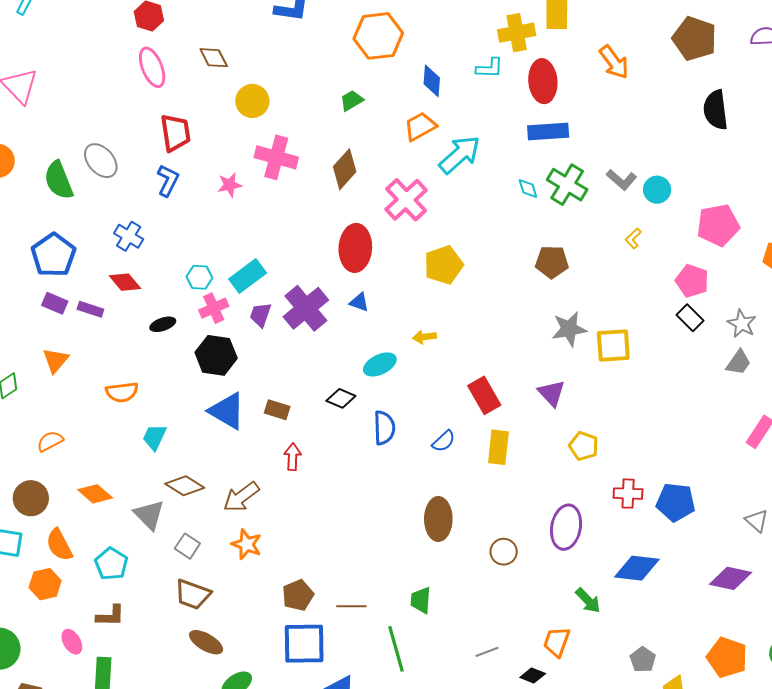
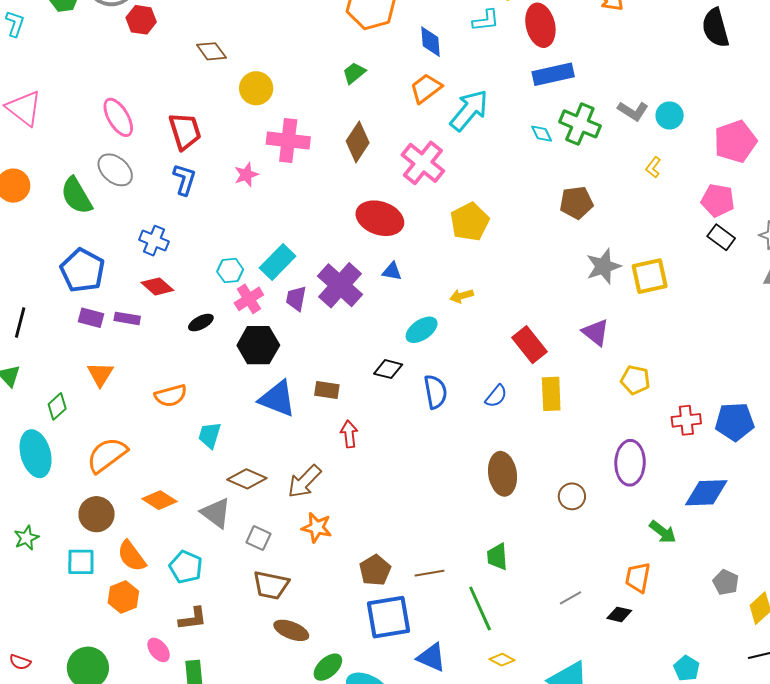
pink ellipse: (152, 67) -> (118, 117), moved
red ellipse: (355, 248) -> (380, 218), turned -66
orange semicircle: (50, 441) -> (107, 455), size x1.6

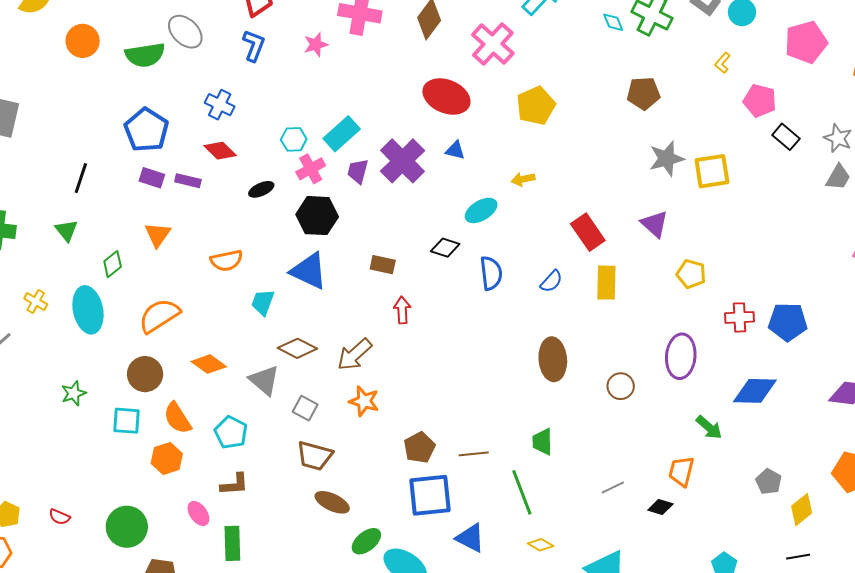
green semicircle: (76, 196) -> (145, 55), turned -72
pink pentagon: (718, 200) -> (760, 101), moved
blue triangle: (277, 399) -> (309, 271), moved

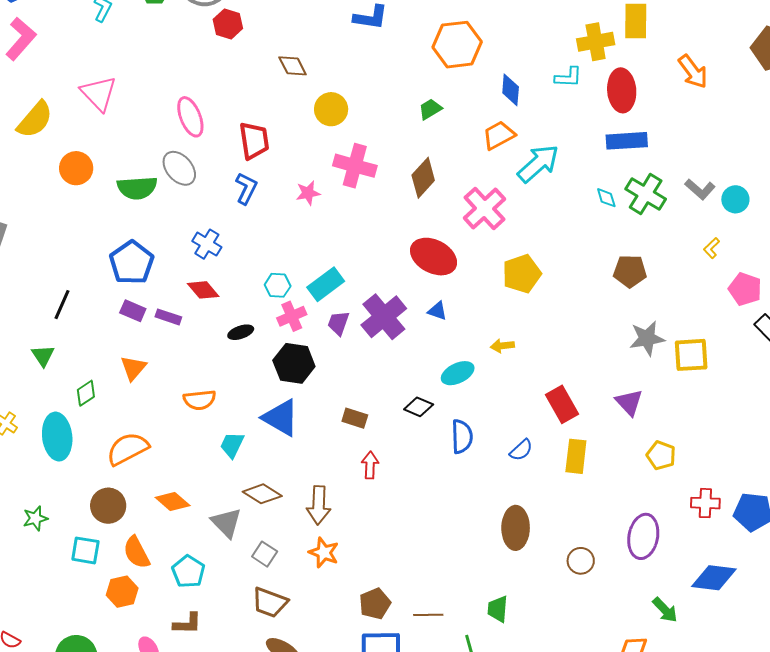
brown arrow: (355, 355) -> (319, 505), turned -51

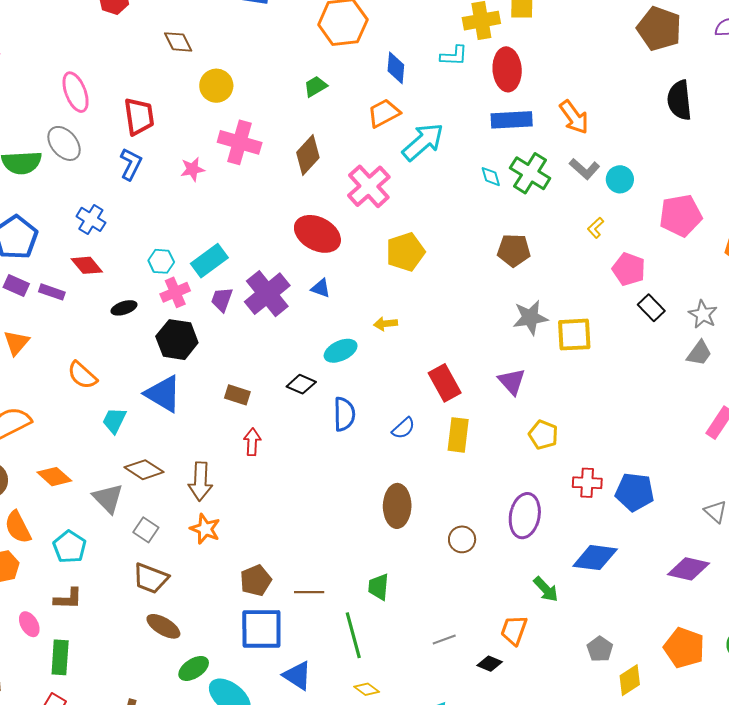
orange arrow: (693, 72) -> (574, 117), moved
orange semicircle: (200, 400) -> (82, 375), turned 48

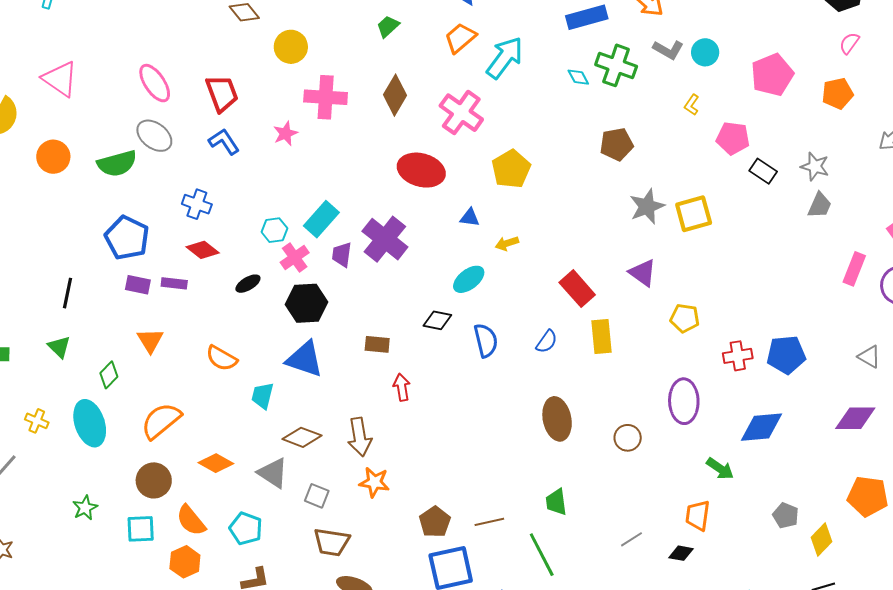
blue L-shape: (131, 164) -> (224, 142), turned -48
blue triangle: (321, 288) -> (470, 217), moved

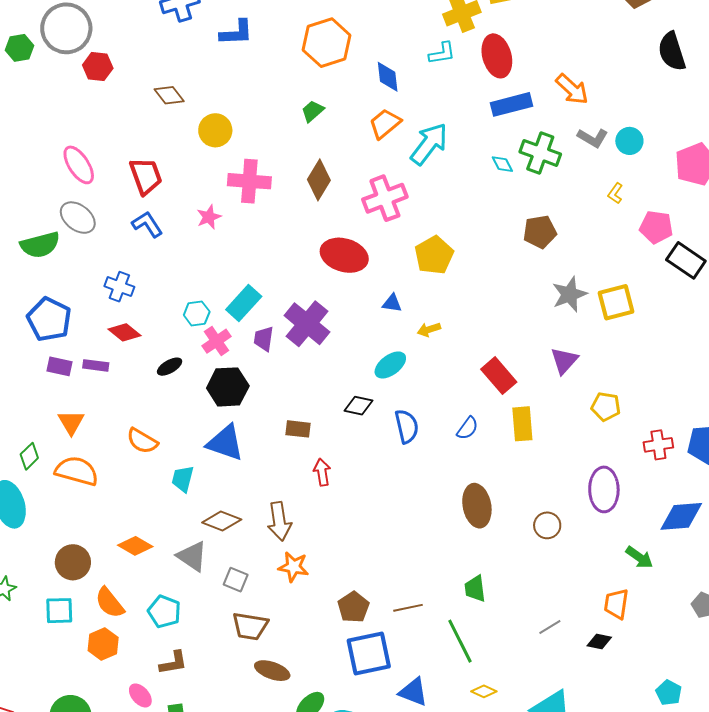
pink cross: (461, 113) -> (385, 198), turned 33
black rectangle: (763, 171) -> (686, 260), size x1.4
purple triangle: (643, 273) -> (564, 361), turned 36
orange semicircle: (161, 421) -> (77, 471), moved, turned 54

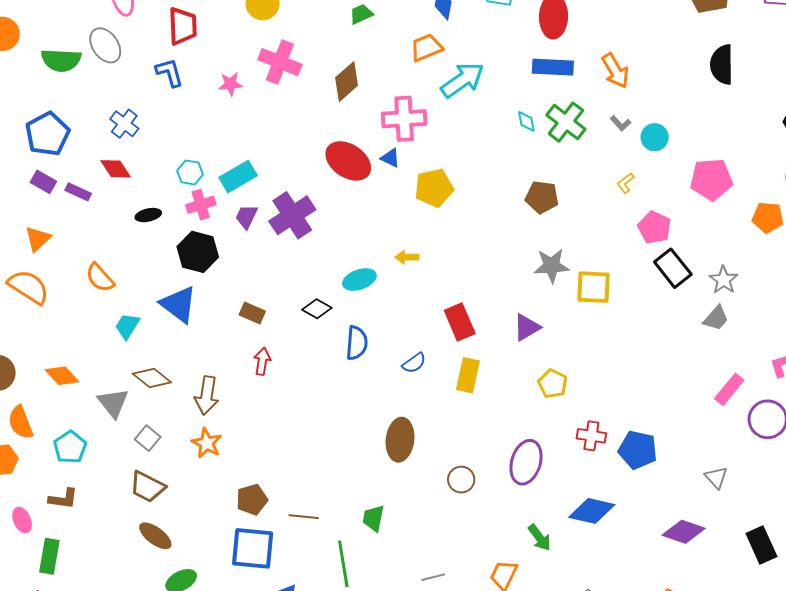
gray L-shape: (593, 138) -> (620, 123), size x0.7
blue triangle: (392, 303) -> (390, 158), moved

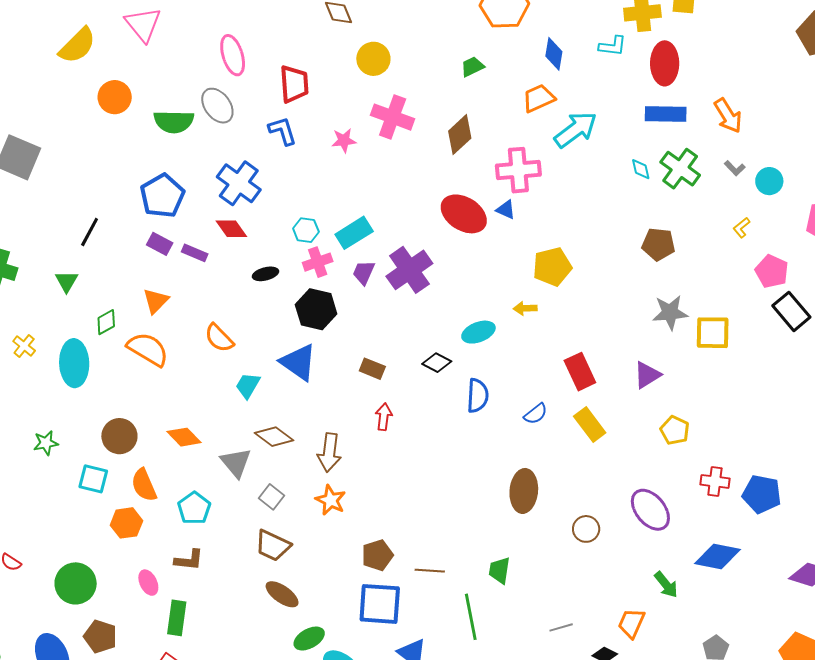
blue cross: (124, 124) -> (239, 183), size x1.5
yellow pentagon: (434, 188) -> (552, 267), moved
yellow rectangle: (468, 375) -> (590, 424), turned -48
purple ellipse: (526, 462) -> (650, 510), turned -54

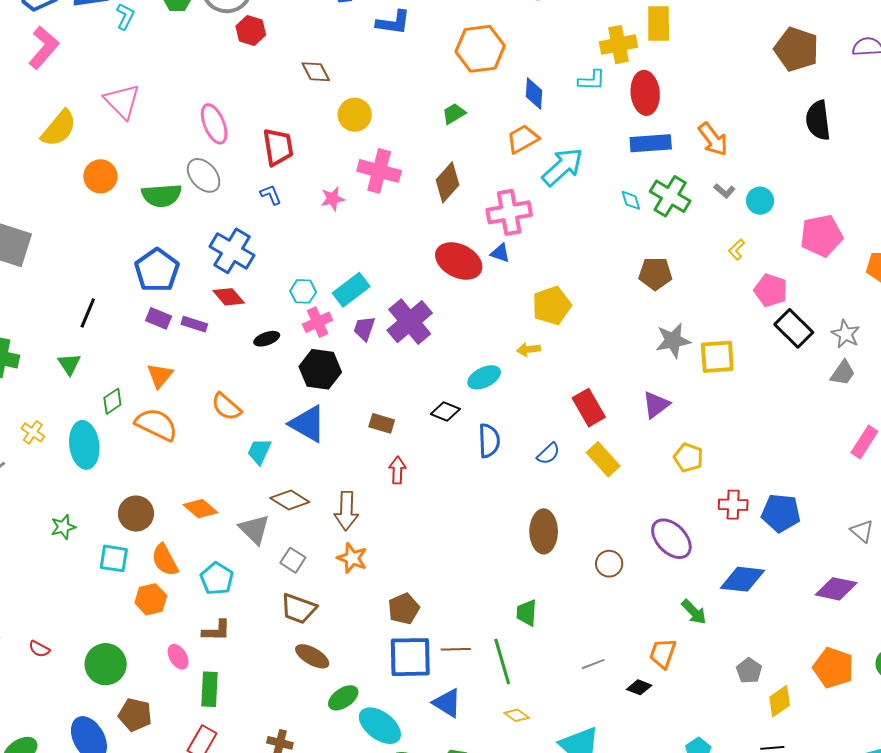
blue L-shape: (283, 131) -> (271, 195), size x0.7
brown line: (430, 571) -> (456, 649), moved

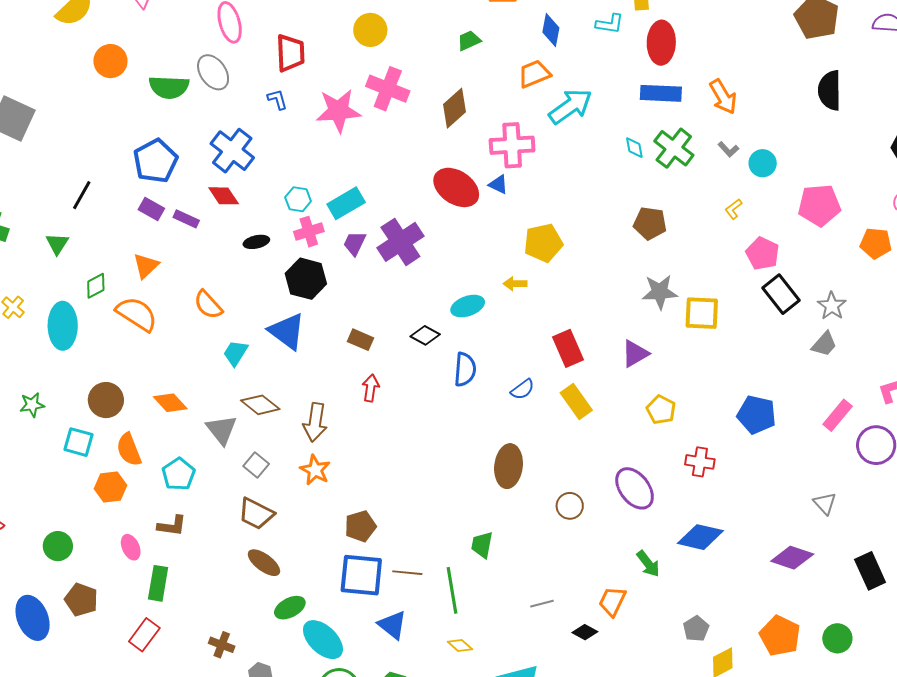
pink star: (333, 199) -> (338, 111), size x1.8
blue pentagon: (781, 513) -> (757, 415), moved
green circle: (106, 664) -> (58, 546), size x0.7

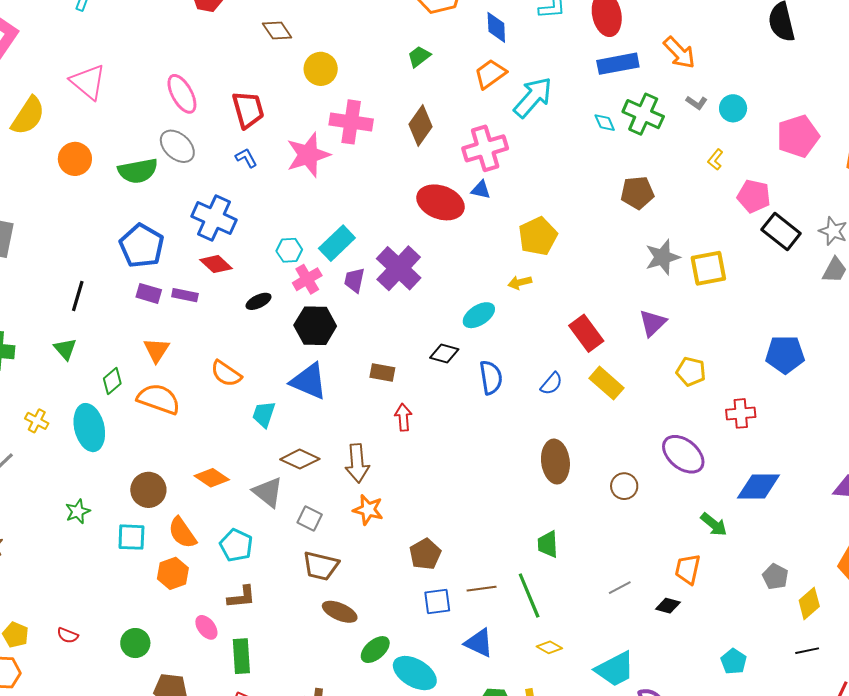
blue square: (361, 575) -> (437, 601), size x0.6

